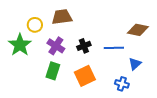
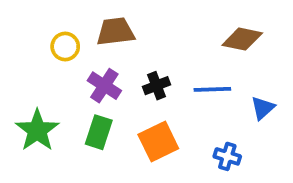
brown diamond: (138, 30) -> (242, 39), moved
green star: (20, 45) -> (37, 130), moved
blue triangle: (135, 64) -> (263, 108), moved

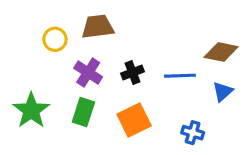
brown diamond: (242, 39) -> (221, 52), moved

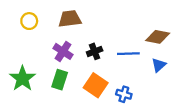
yellow circle: (55, 39) -> (29, 21), moved
orange square: (134, 120) -> (96, 85), turned -30
blue cross: (193, 133) -> (124, 94), moved

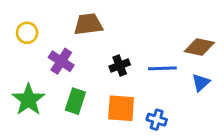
yellow circle: (29, 21) -> (27, 33), moved
purple cross: (63, 51) -> (61, 61), moved
orange square: (96, 85) -> (121, 108), turned -30

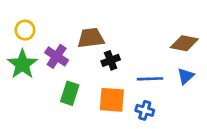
brown trapezoid: (88, 24) -> (91, 38), moved
blue line: (162, 68) -> (150, 79), moved
green star: (28, 100) -> (22, 64), moved

